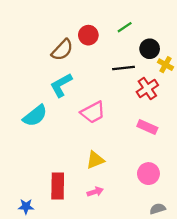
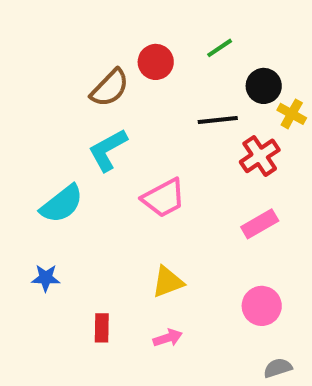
pink rectangle: (147, 127) -> (260, 224), turned -54
red rectangle: (58, 186) -> (102, 328), size x0.6
blue star: (26, 206) -> (46, 278), moved

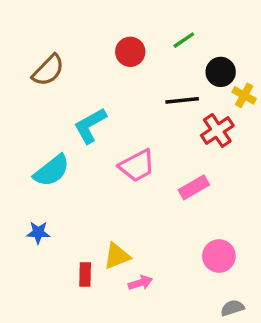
brown semicircle: (110, 88) -> (48, 70), moved
pink rectangle: (260, 224) -> (194, 187), moved
yellow triangle: (168, 282) -> (117, 256), moved

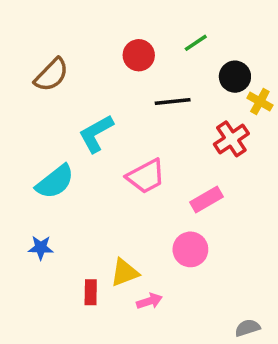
black line: (182, 100) -> (173, 102), moved
pink circle: (219, 256) -> (190, 249), moved

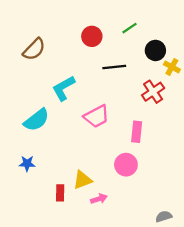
pink rectangle: (206, 200) -> (137, 132), turned -54

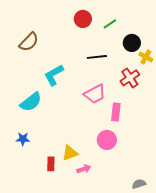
red circle: (92, 36) -> (83, 19), moved
pink trapezoid: (97, 116) -> (95, 94), moved

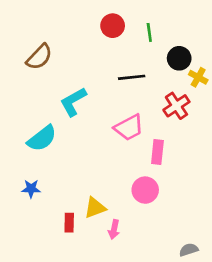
green line: (110, 24) -> (149, 32), turned -64
pink arrow: (84, 169) -> (114, 229), turned 120

